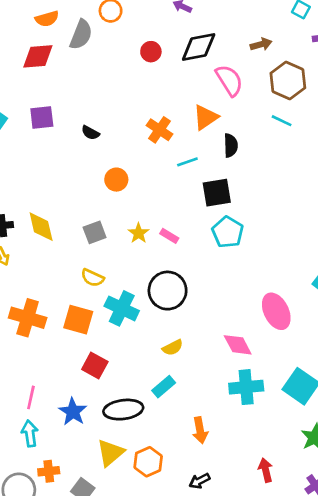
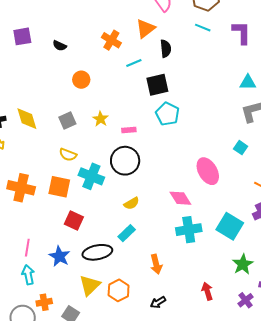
pink rectangle: (169, 236) -> (129, 130), moved, turned -32

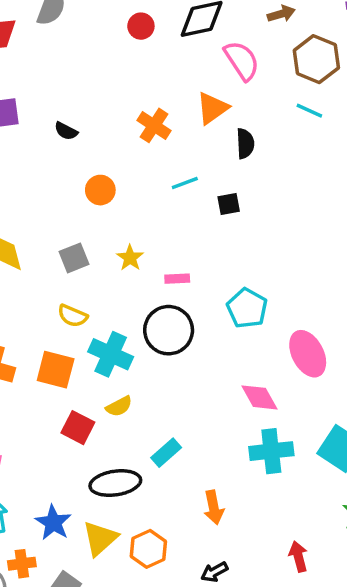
cyan line: (134, 63) -> (185, 183), moved
black square: (157, 85) -> (229, 204), size x0.6
cyan pentagon: (167, 114) -> (247, 308), moved
yellow semicircle: (132, 203) -> (119, 406), moved
blue star: (59, 256) -> (53, 523), moved

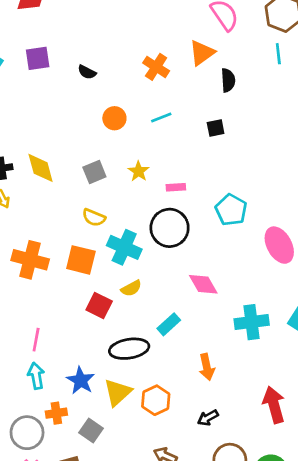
cyan line: (309, 111) -> (278, 54), turned 60
cyan line: (185, 183) -> (161, 117), moved
pink diamond: (259, 397) -> (203, 284), moved
red arrow: (298, 556) -> (274, 405), size x1.5

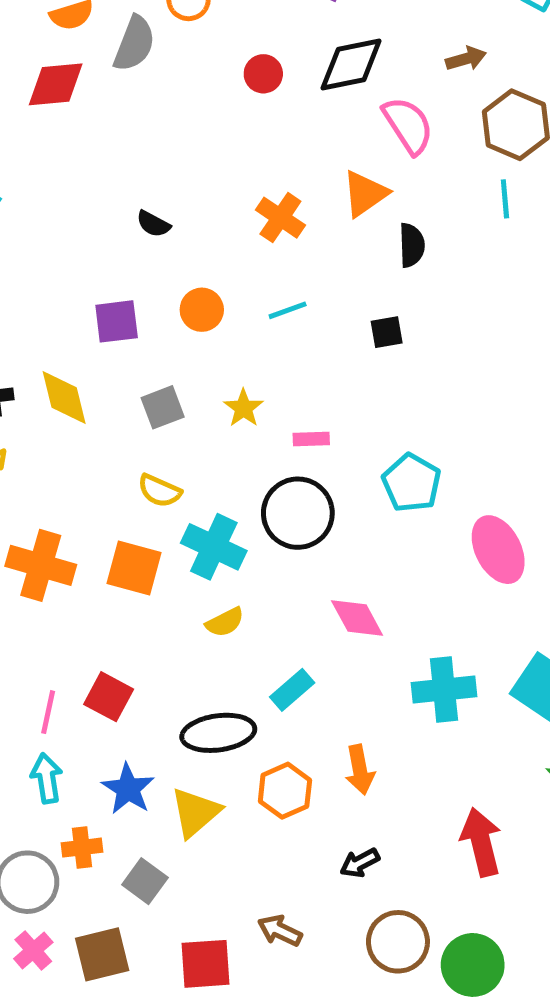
purple square: (38, 58) -> (117, 321), moved
red square: (99, 305) -> (109, 697), moved
orange hexagon: (156, 400) -> (285, 791), moved

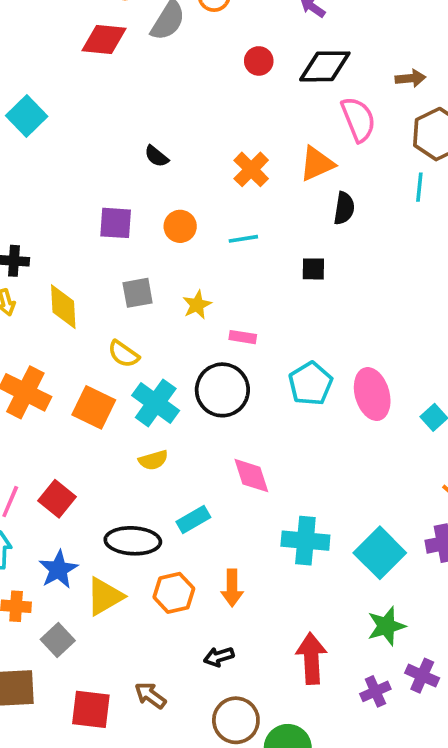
yellow diamond: (64, 398) -> (63, 307), moved
pink ellipse: (498, 550) -> (372, 394), moved

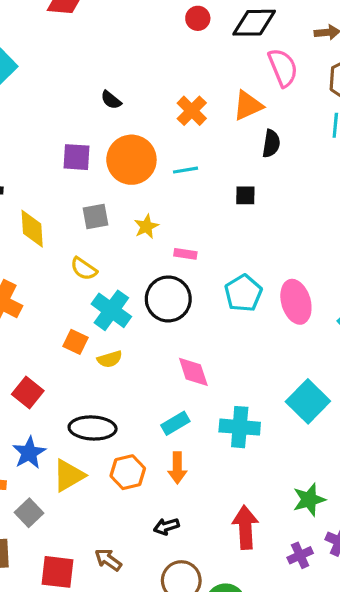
orange circle: (180, 226) -> (131, 160), size x1.8
orange square: (94, 407) -> (76, 342), moved, size x0.7
cyan rectangle: (193, 520) -> (175, 423), moved
cyan square: (380, 553) -> (308, 401), moved

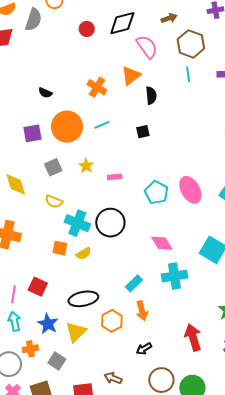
black circle: (168, 299) -> (110, 223), moved
pink diamond: (193, 372) -> (162, 243), moved

